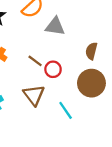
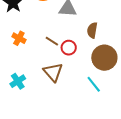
brown semicircle: (91, 51) -> (92, 30), moved
cyan line: (66, 110) -> (94, 84), moved

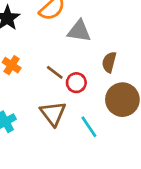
cyan line: (94, 84) -> (89, 127), moved

